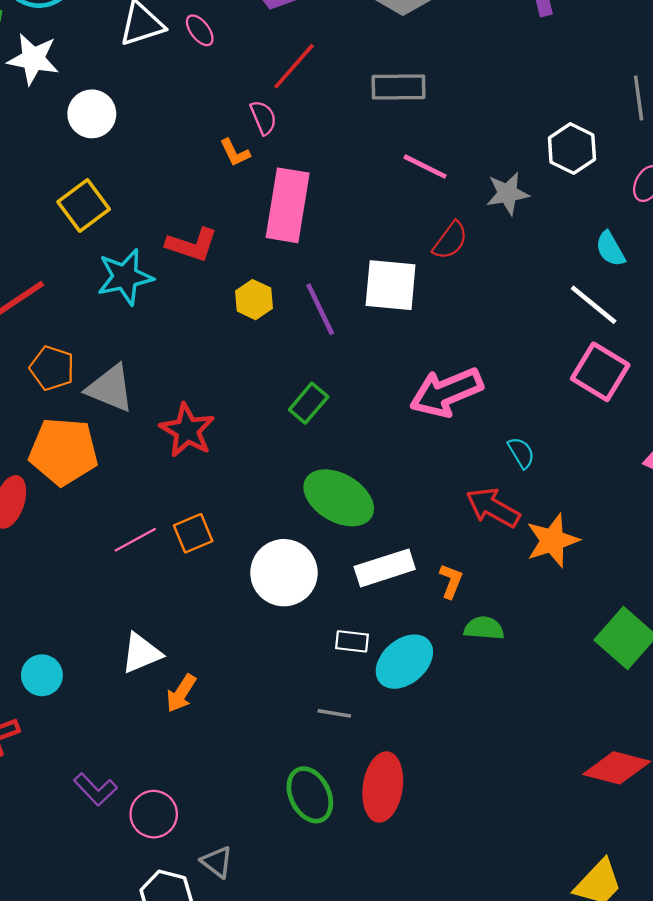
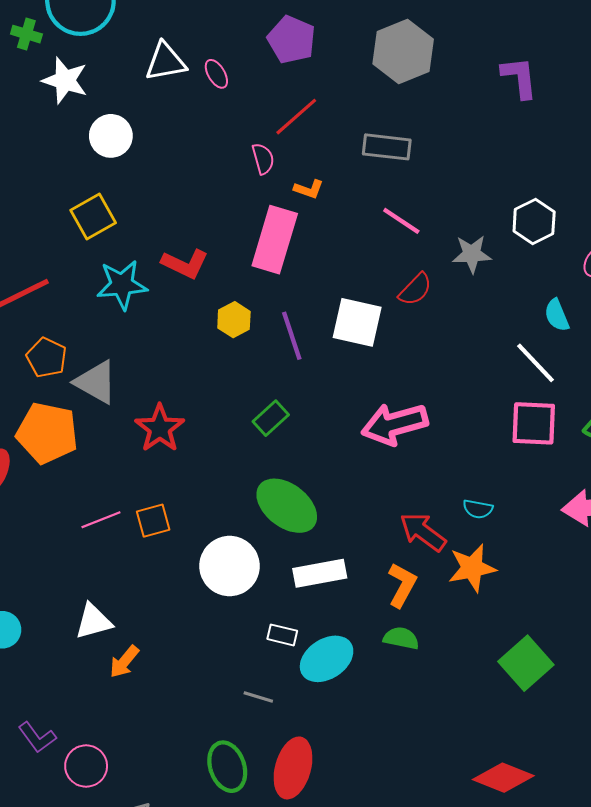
orange L-shape: (235, 153) -> (309, 189), moved, turned -52
pink square: (600, 372) -> (534, 423), turned -36
cyan semicircle: (521, 453) -> (478, 509), moved, turned 124
orange L-shape: (451, 581) -> (402, 585), moved, size x1.4

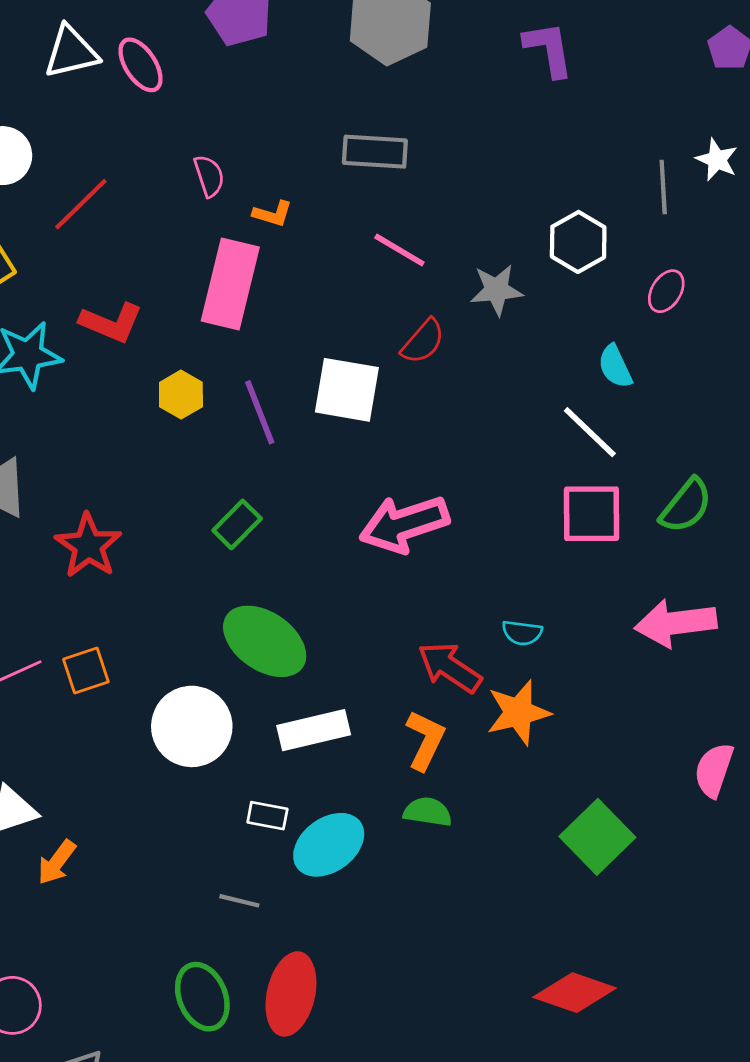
pink ellipse: (216, 74) -> (141, 65), size x1.4
red line: (296, 117) -> (81, 204), moved

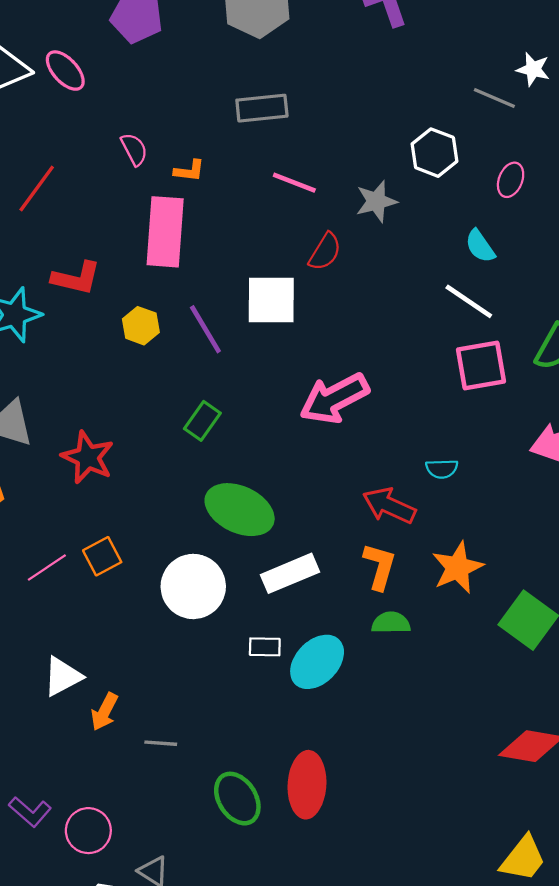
gray line: (663, 187) -> (494, 98), turned -54
orange star: (518, 712) -> (457, 568), moved
gray line: (239, 901) -> (161, 743), moved

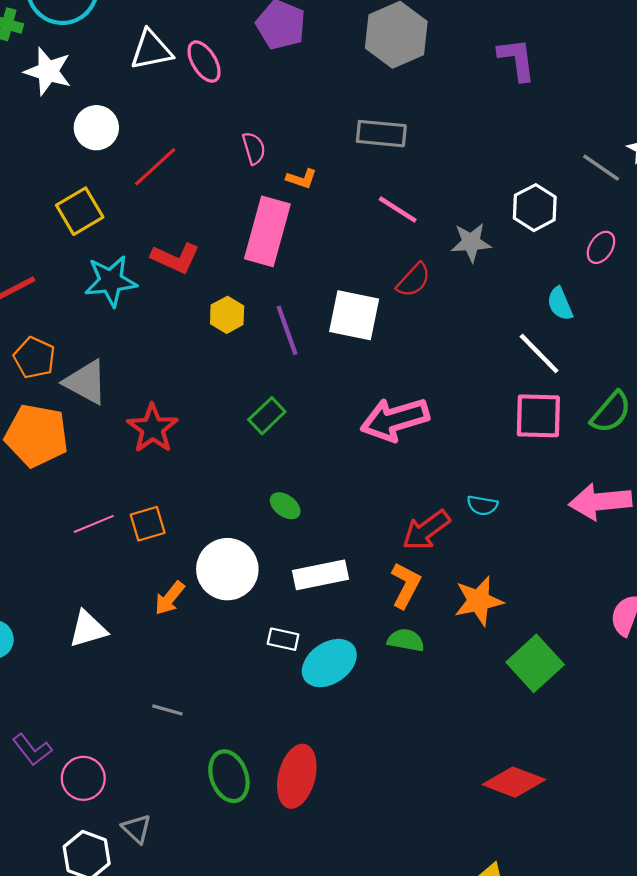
red arrow: (389, 506) -> (426, 530), turned -72
green ellipse: (240, 510) -> (285, 506), size x0.5
orange arrow: (104, 712) -> (170, 598), moved

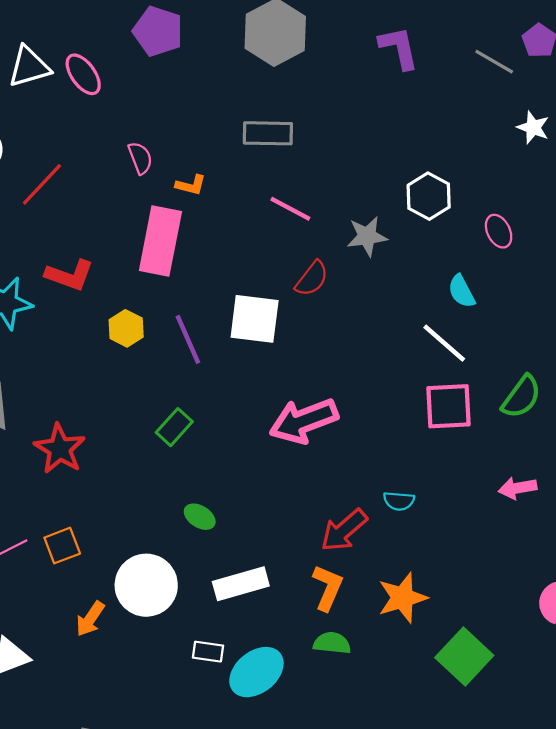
gray line: (601, 168) -> (494, 62), moved
pink ellipse: (601, 247) -> (499, 231), turned -56
pink arrow: (600, 502) -> (518, 488), size x0.6

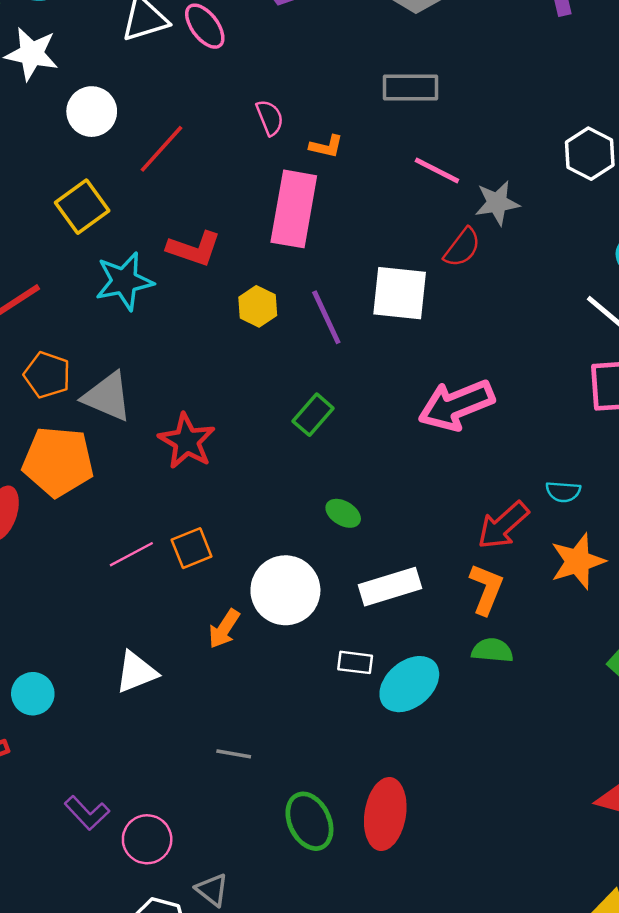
gray star: (367, 236) -> (497, 203), moved
orange star: (402, 598) -> (578, 561), moved

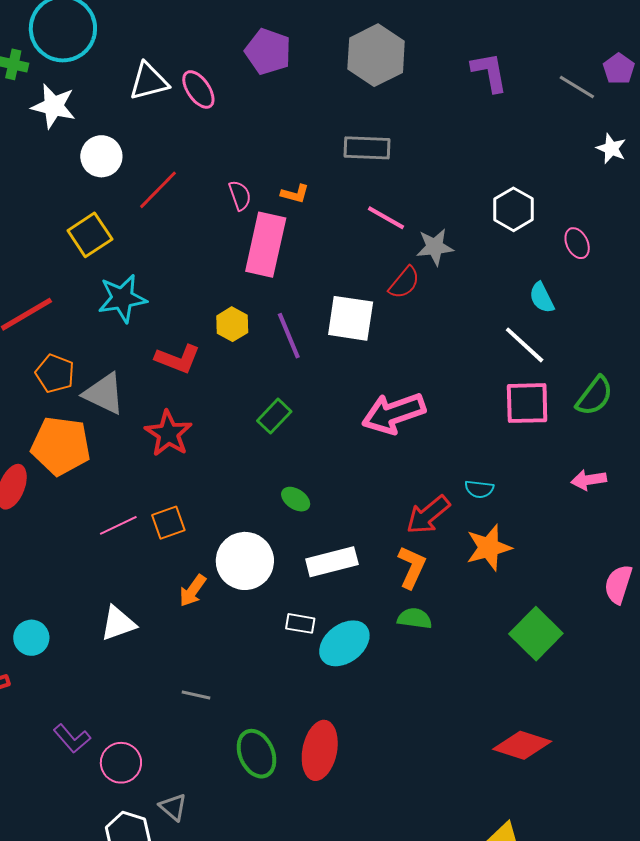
pink semicircle: (270, 118) -> (240, 195), moved
red L-shape: (194, 249) -> (178, 359), moved

